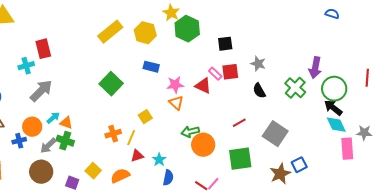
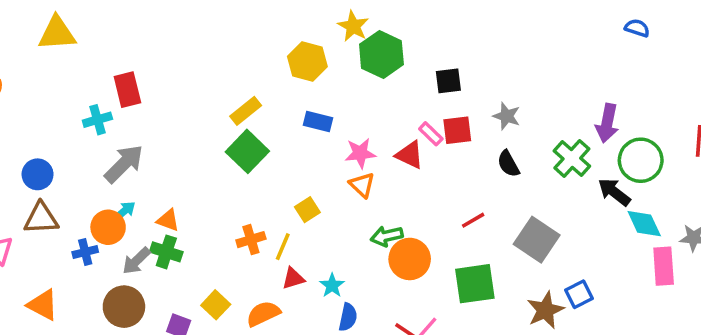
yellow rectangle: (110, 32) -> (246, 111), moved, size x0.7
black arrow: (333, 108) -> (614, 192), moved
cyan arrow: (53, 118) -> (124, 211), moved

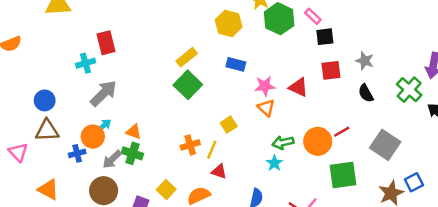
pink rectangle: (431, 134) -> (313, 16), moved
orange circle: (410, 259) -> (318, 141), moved
red triangle: (293, 278) -> (219, 171), turned 35
cyan star: (332, 285) -> (274, 163), moved

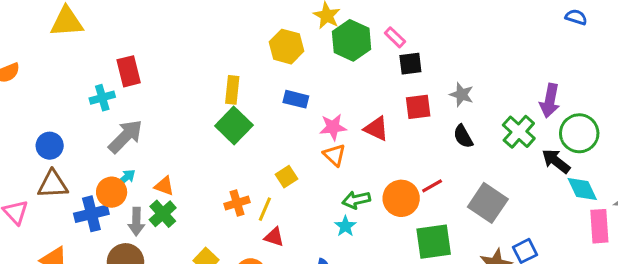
yellow rectangle: (187, 57) -> (232, 90), turned -45
blue cross: (77, 153) -> (91, 214), size x1.5
green cross: (132, 153) -> (163, 214), turned 30
gray arrow: (112, 159) -> (136, 222), turned -45

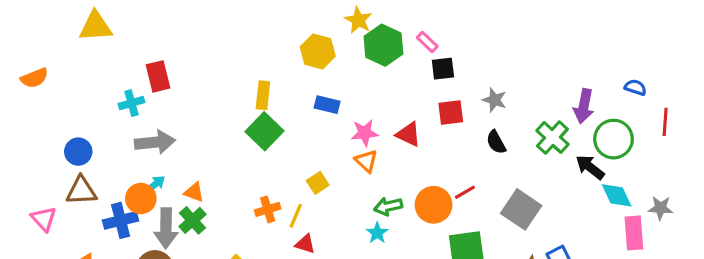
blue semicircle: (576, 17) -> (635, 87), moved
gray arrow: (126, 136) -> (155, 142), turned 39
gray arrow: (136, 222) -> (166, 228), size x1.4

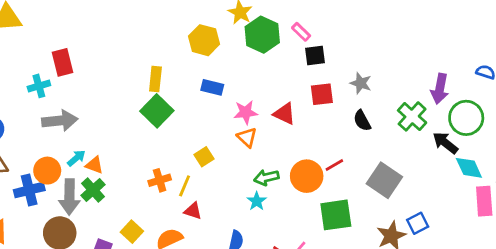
cyan arrow: (155, 184) -> (76, 158), moved

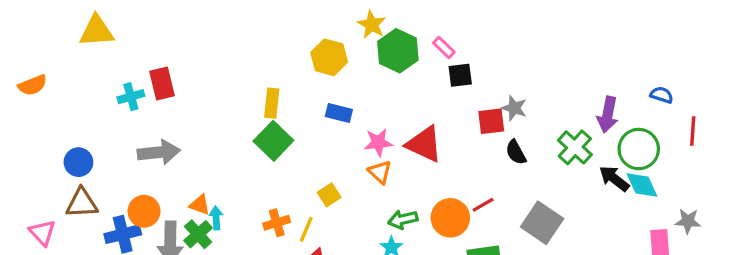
cyan cross: (39, 86) -> (131, 97), moved
red square: (322, 94) -> (491, 121), moved
red triangle: (284, 114) -> (424, 144), size x1.4
cyan arrow: (76, 158) -> (216, 218), moved, turned -54
cyan diamond: (469, 168) -> (642, 185), moved

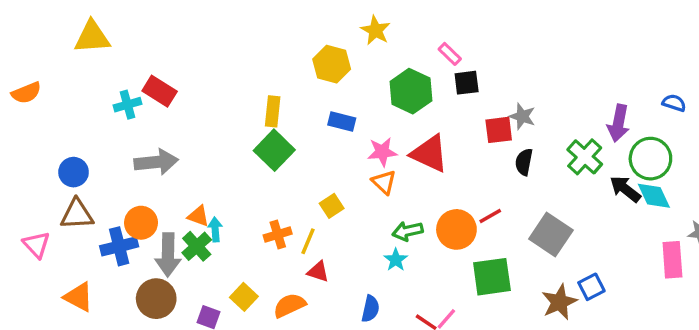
green hexagon: (398, 51) -> (411, 91), moved
red rectangle: (162, 83) -> (160, 91), turned -44
black semicircle: (516, 152) -> (524, 162), turned 40

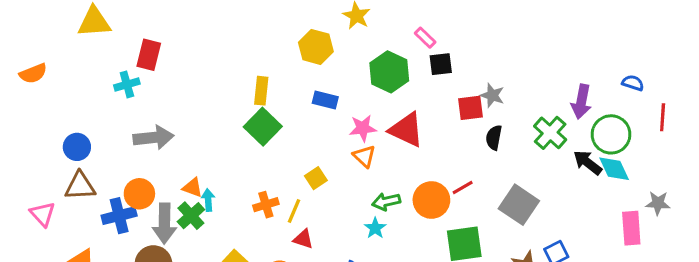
red rectangle: (160, 91) -> (149, 55), moved, turned 72

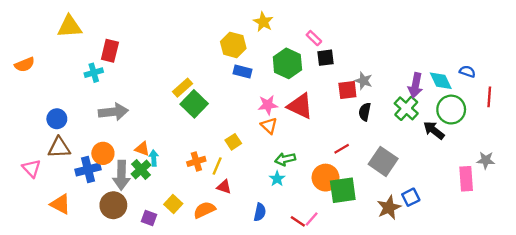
yellow rectangle: (261, 91) -> (183, 88), moved, turned 42
blue rectangle: (325, 100) -> (242, 71), moved
purple arrow: (581, 102) -> (415, 85), moved
cyan diamond: (614, 169) -> (441, 81), moved
orange circle: (431, 200) -> (325, 178), moved

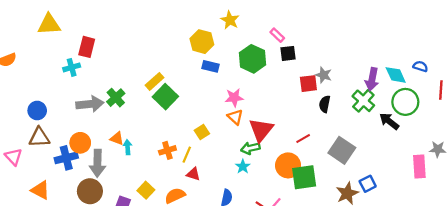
red triangle: (300, 106) -> (261, 130), moved, turned 44
green cross: (141, 169) -> (116, 98), moved

